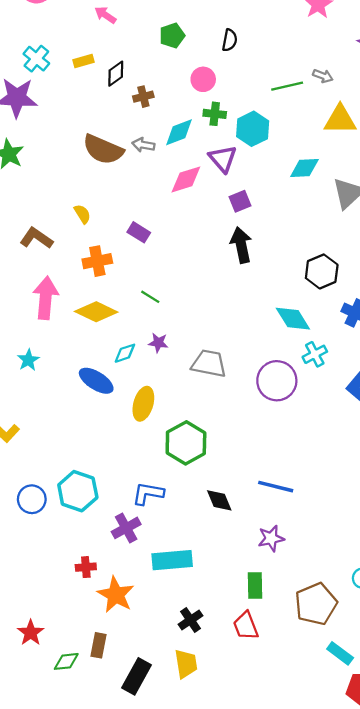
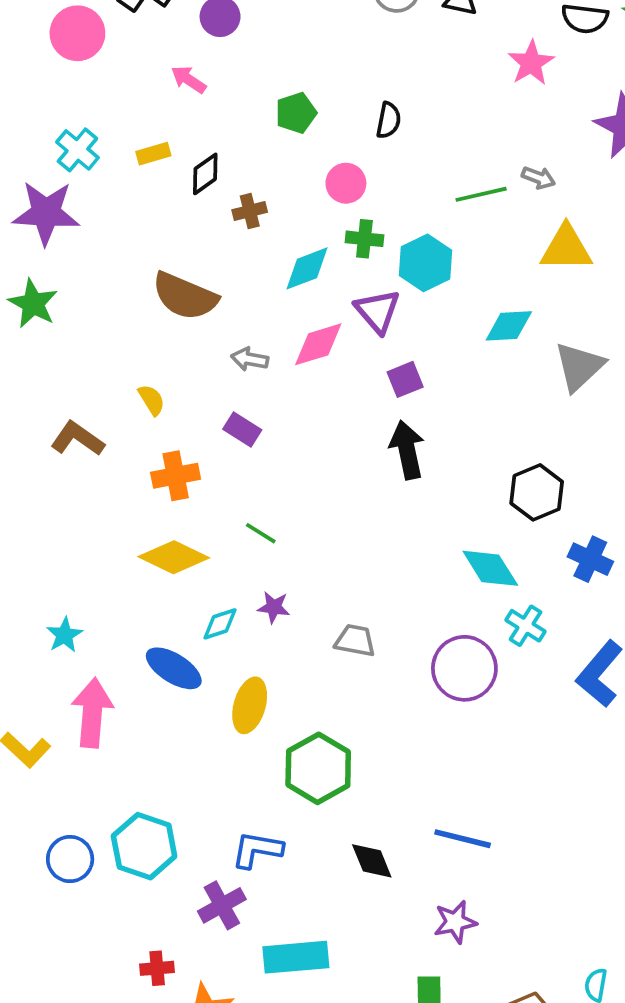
gray arrow: (143, 145) -> (250, 359), moved
pink arrow: (46, 298) -> (92, 713), moved
cyan cross: (315, 354) -> (526, 626), turned -30
gray trapezoid: (209, 363) -> (355, 641), size x0.7

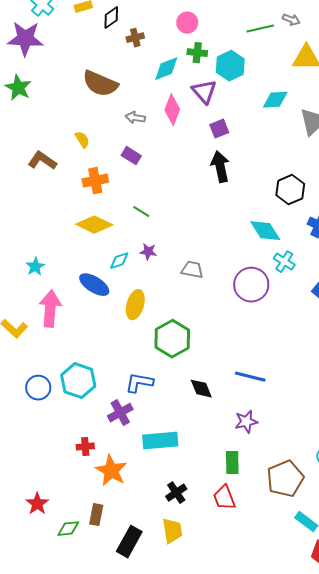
pink diamond: (318, 344) -> (172, 110), turned -52

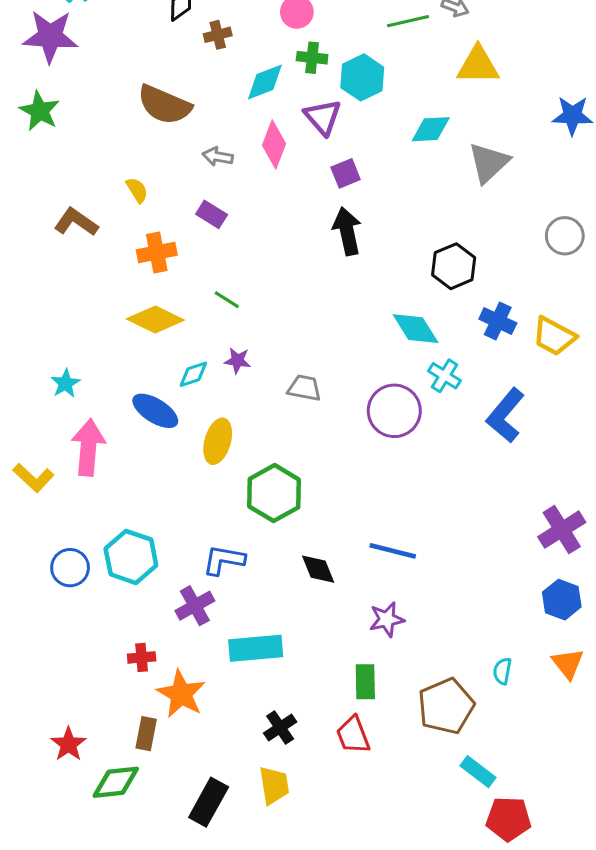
brown rectangle: (96, 515) -> (146, 734), moved
green diamond: (68, 529) -> (116, 782), size x1.4

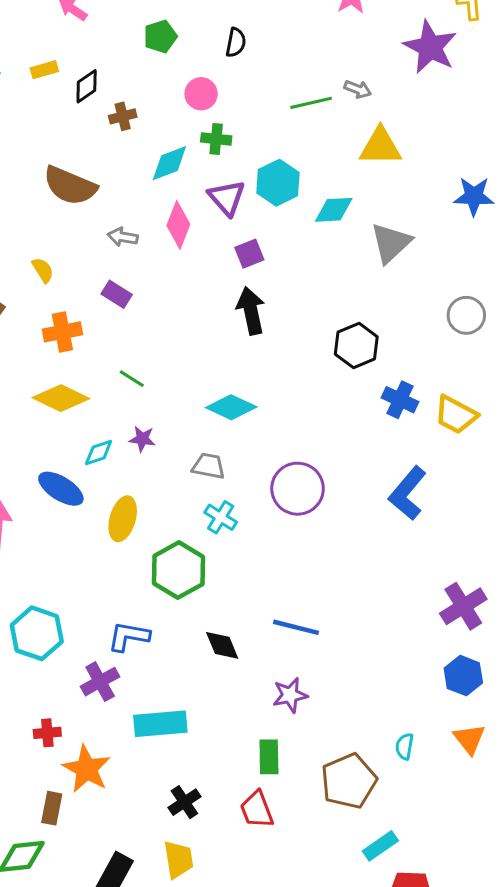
cyan hexagon: (362, 77) -> (278, 183), moved
cyan diamond: (416, 329) -> (231, 407), moved, turned -33
cyan cross: (445, 376) -> (221, 517), moved
cyan rectangle: (478, 772) -> (380, 846), turned -72

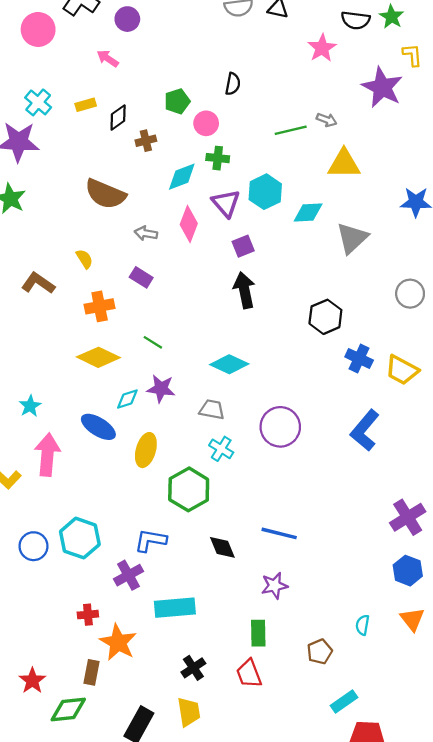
green pentagon: (160, 36) -> (177, 101), moved
purple star: (142, 439) -> (161, 389), size x1.4
brown pentagon: (349, 781) -> (320, 652), size x0.6

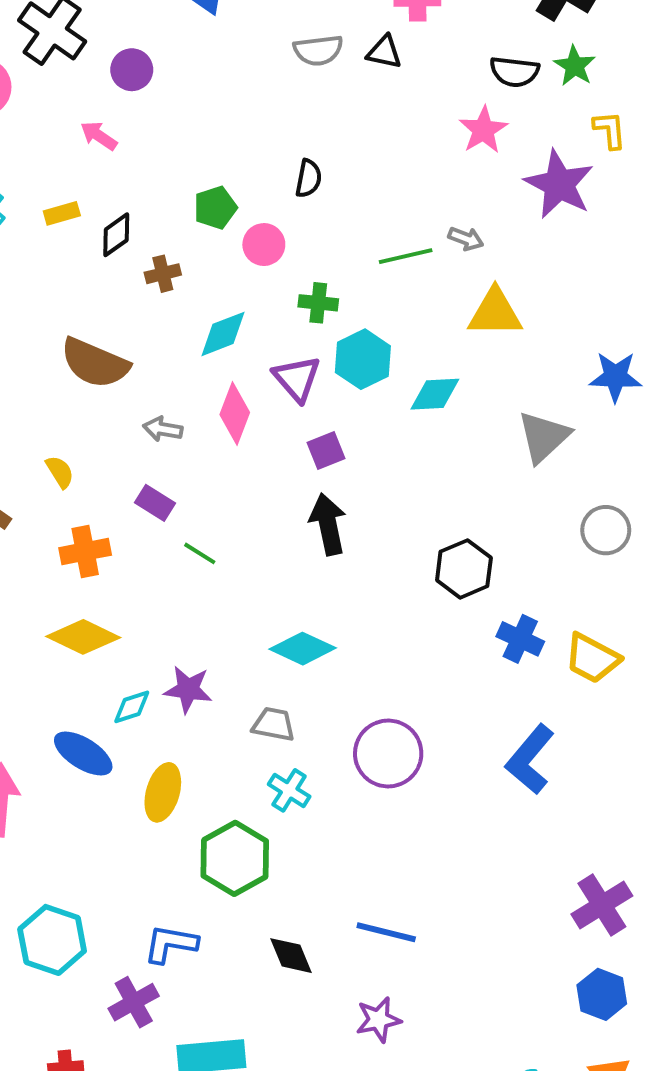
pink star: (322, 48) -> (483, 130), moved
green cross: (218, 158) -> (318, 303), moved
gray triangle: (352, 238) -> (544, 437), moved
green line: (153, 342) -> (200, 553), moved

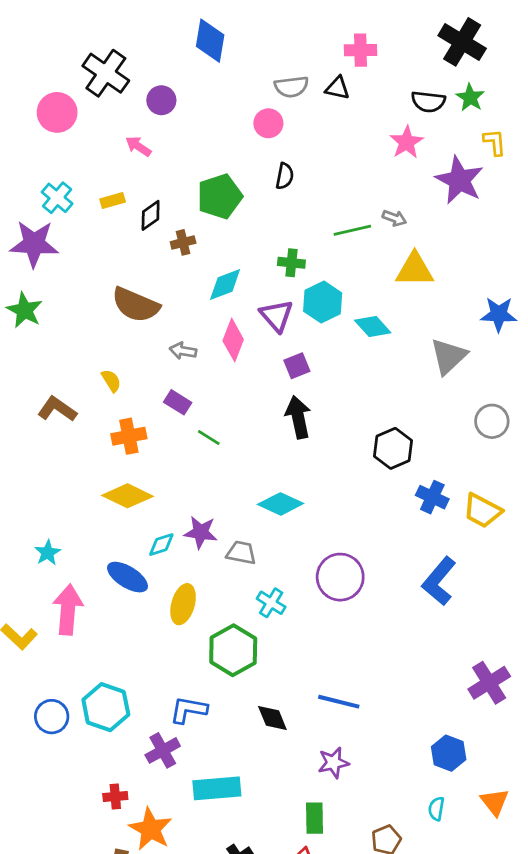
green pentagon: (215, 208) -> (220, 196), size x1.5
pink circle: (264, 245) -> (268, 123), moved
cyan diamond: (435, 394) -> (373, 326), turned 51
gray trapezoid: (274, 724) -> (241, 553), moved
blue hexagon: (602, 994) -> (449, 753), moved

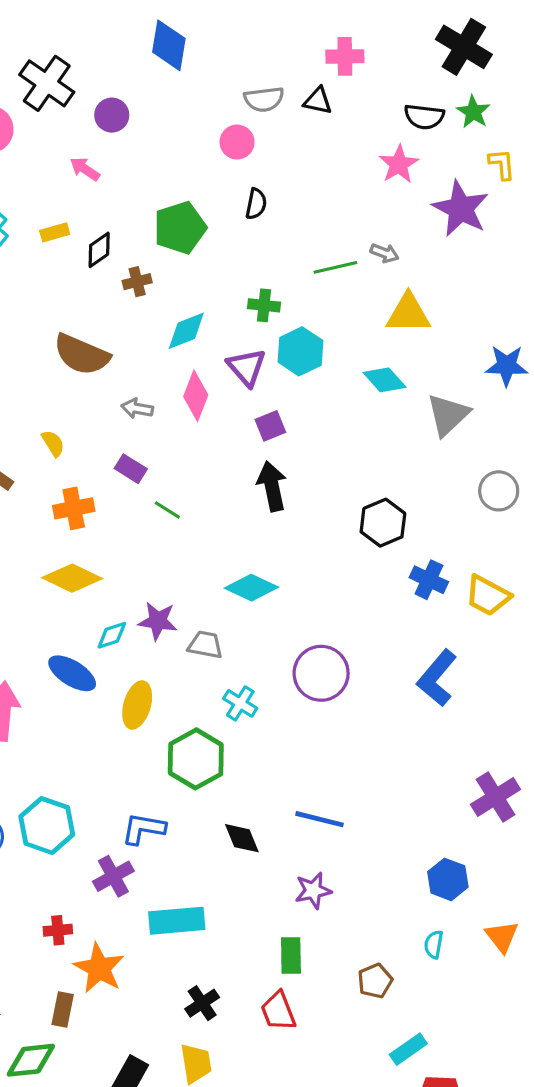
cyan diamond: (373, 326) -> (385, 380), moved

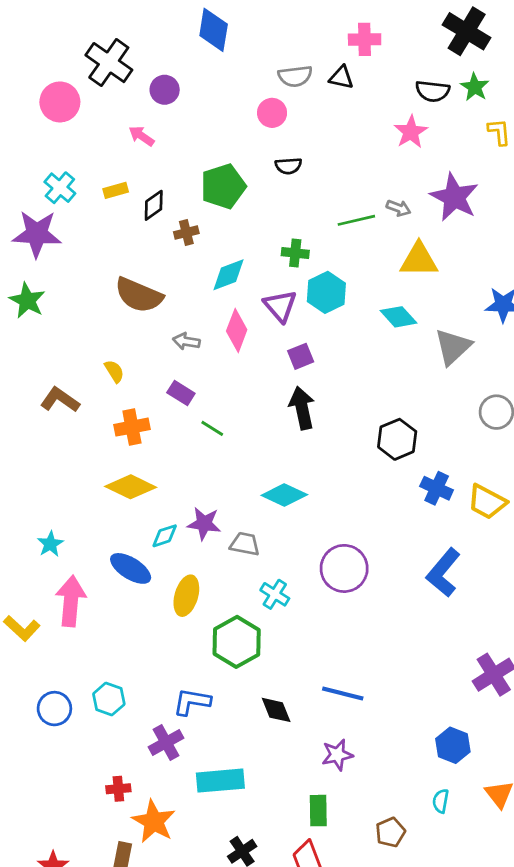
black semicircle: (256, 204) -> (288, 166), turned 75
purple star: (461, 209) -> (454, 197), moved
cyan hexagon: (47, 826) -> (109, 699), size x0.7

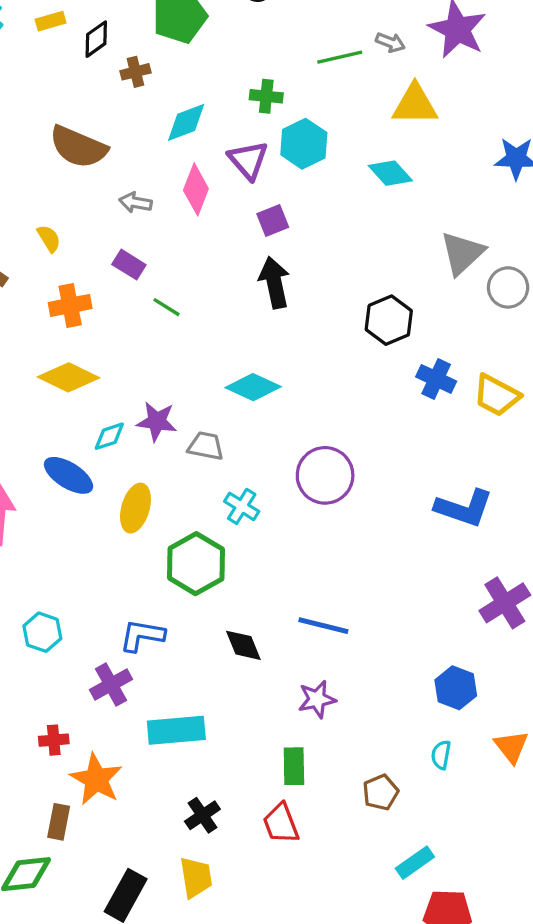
gray triangle: (453, 347) -> (462, 253), moved
blue L-shape: (443, 573) -> (464, 508), moved, turned -111

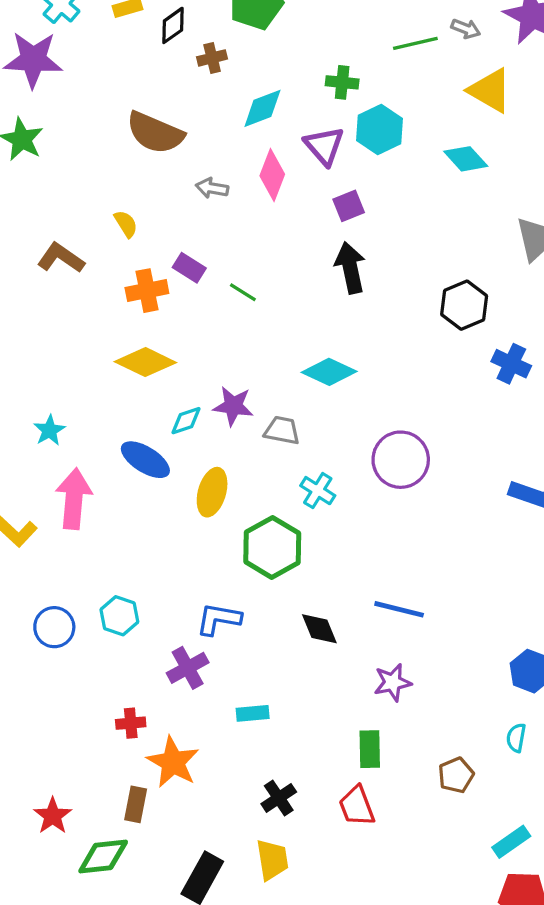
yellow triangle: (415, 104) -> (490, 90), turned 30
purple rectangle: (129, 265) -> (189, 268), moved
cyan rectangle: (176, 730) -> (253, 713), size x0.6
cyan rectangle: (415, 863) -> (511, 842), moved

